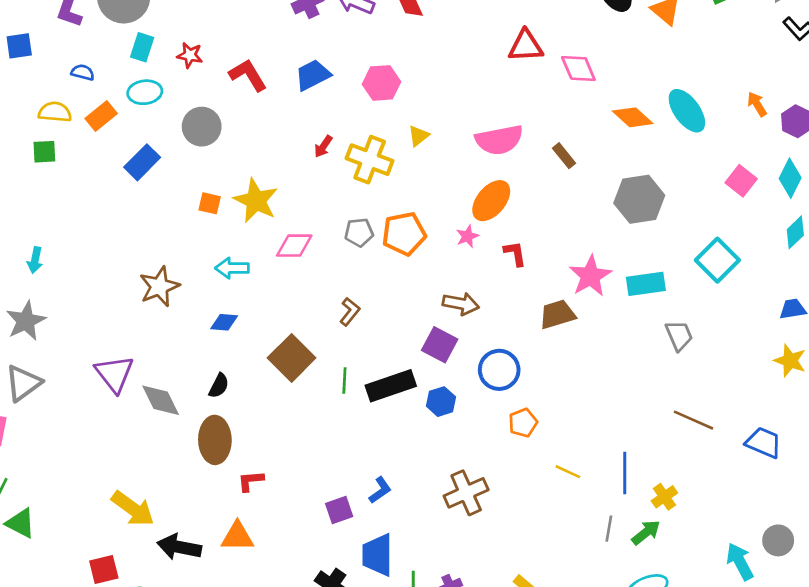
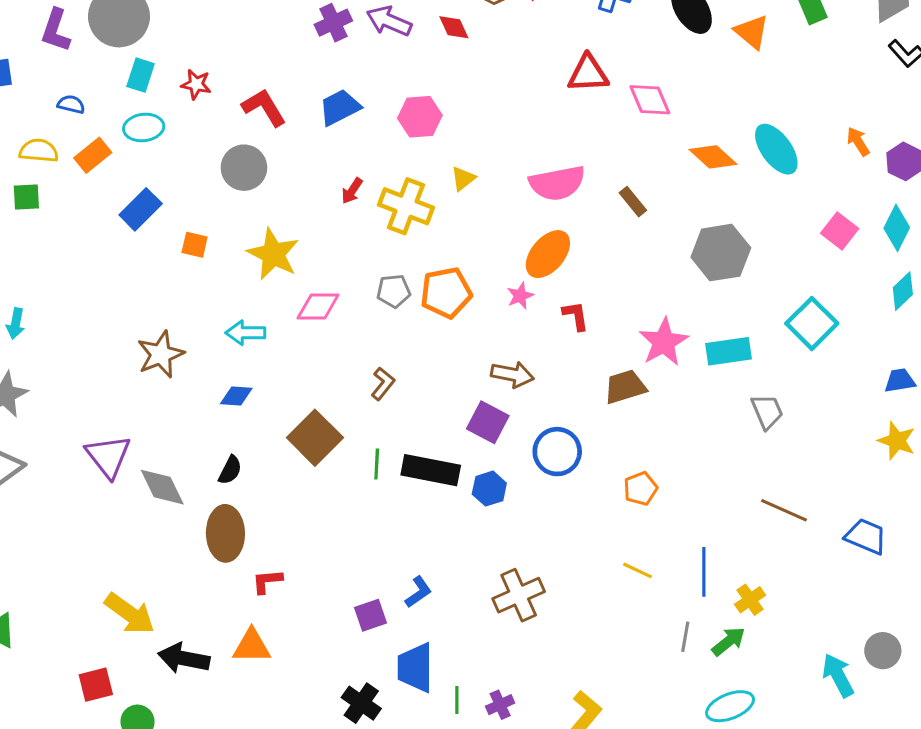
gray circle: (202, 127) -> (244, 168), moved
orange square: (210, 203) -> (195, 245), moved
black rectangle: (391, 386) -> (431, 470), turned 30
orange pentagon: (523, 423) -> (641, 489), moved

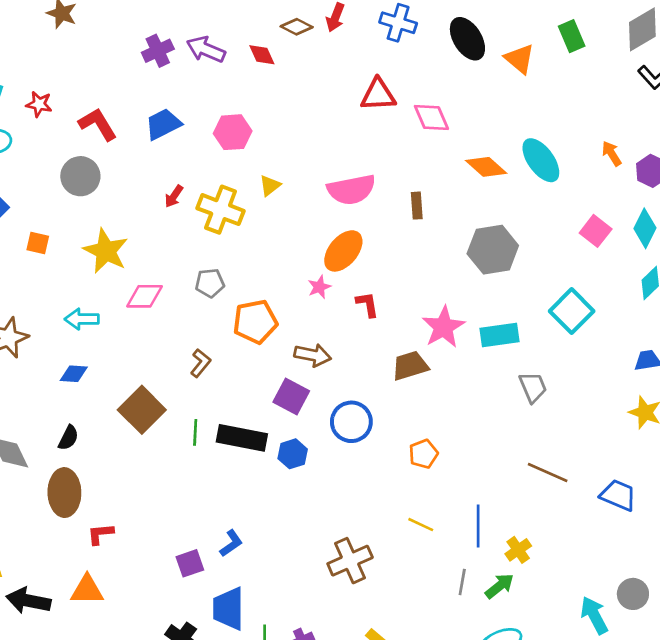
brown rectangle: (633, 202) -> (417, 206), turned 35
orange pentagon: (446, 293) -> (255, 322), moved
brown cross: (519, 595) -> (350, 561), moved

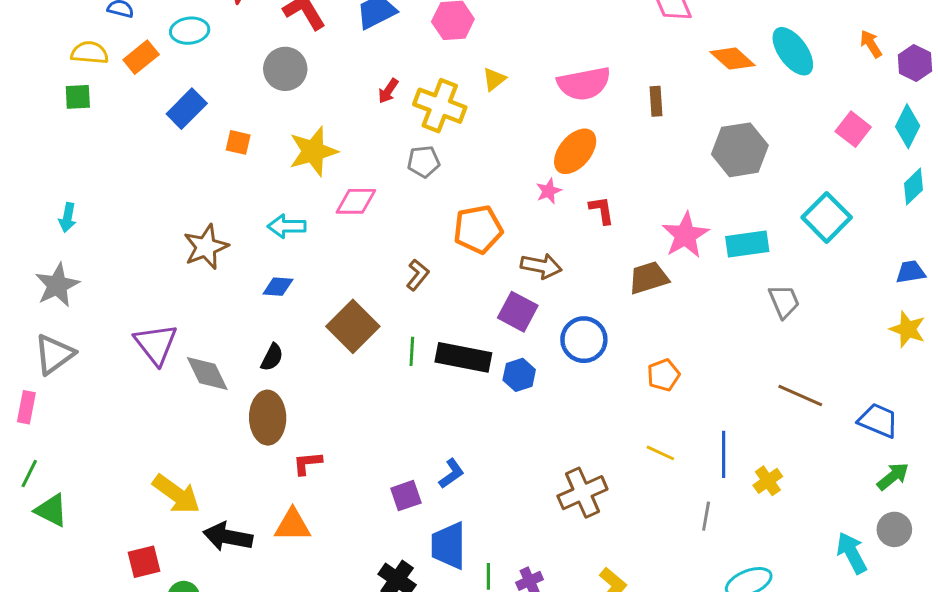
yellow star: (106, 251) -> (313, 151), turned 30
gray pentagon: (210, 283) -> (424, 162), moved
green arrow: (500, 586) -> (893, 476), moved

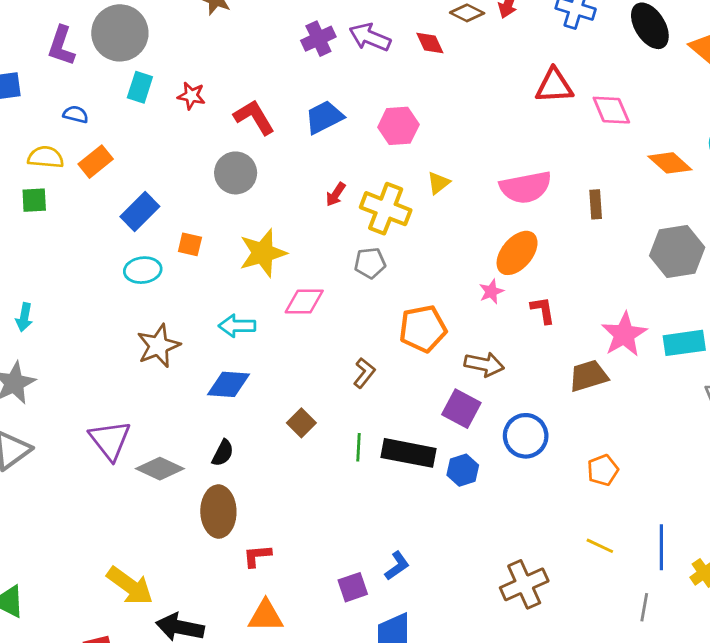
cyan ellipse: (190, 31) -> (143, 270), moved
blue diamond: (278, 287) -> (228, 384), size x1.4
brown square: (353, 326) -> (301, 423), size x0.6
gray diamond: (207, 373) -> (160, 469), turned -39
orange triangle: (293, 525) -> (266, 616), moved

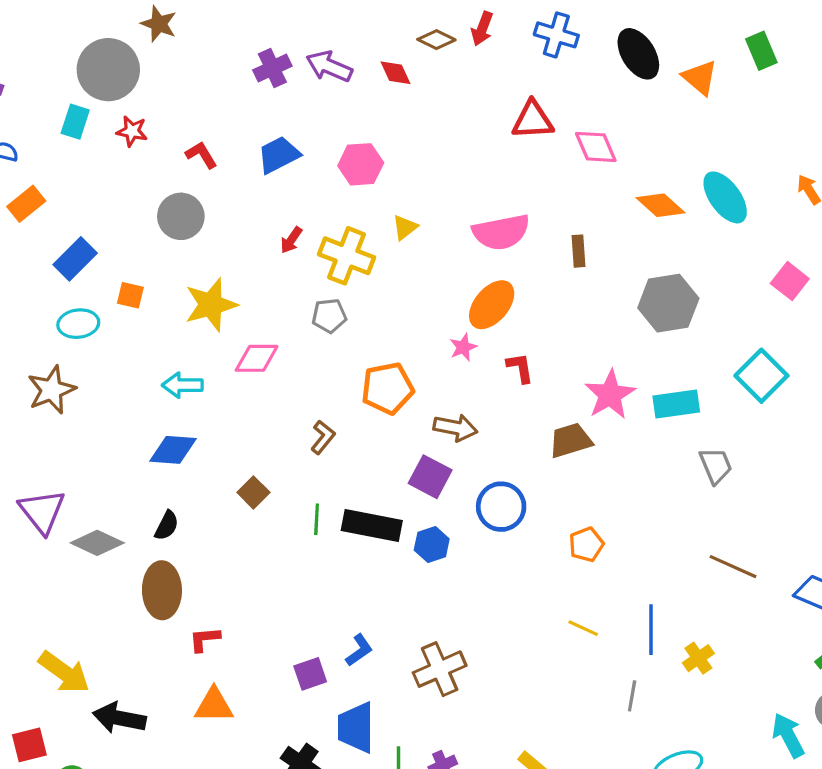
gray circle: (120, 33) -> (108, 70), moved
red L-shape: (254, 117) -> (201, 155), size x0.7
brown star: (158, 346) -> (51, 390), moved
brown cross: (524, 584) -> (440, 669), moved

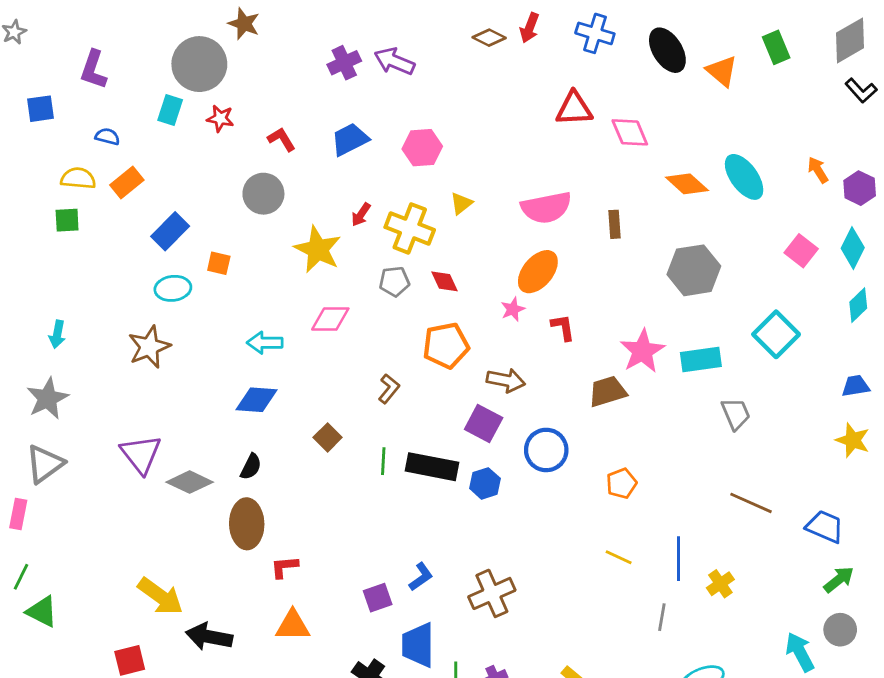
red diamond: (395, 73) -> (445, 281), moved
yellow star: (211, 305) -> (318, 249), moved, turned -30

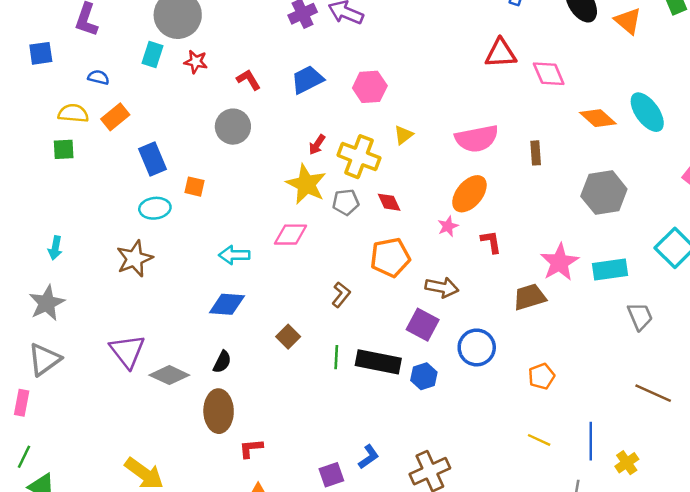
blue rectangle: (170, 231) -> (152, 159), turned -68
yellow star: (318, 249) -> (306, 184), moved

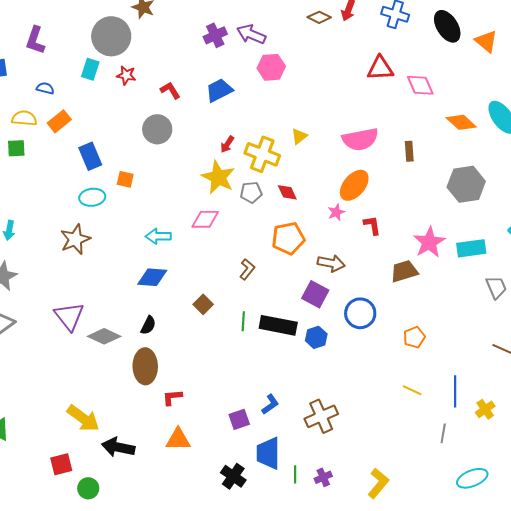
pink hexagon: (370, 87) -> (271, 67), moved

